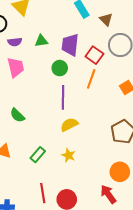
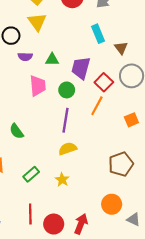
pink trapezoid: (16, 67) -> (38, 86), moved
red arrow: (108, 194) -> (81, 224), moved, turned 48

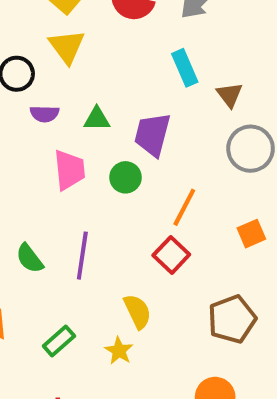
red square: (104, 82) -> (171, 255), moved
purple line: (65, 120) -> (82, 256), moved
yellow semicircle: (68, 149) -> (138, 311), moved, turned 84

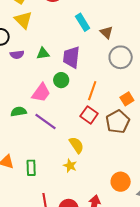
pink trapezoid: (69, 170) -> (41, 93), moved, turned 50
purple line: (82, 256) -> (45, 121), turned -55
green semicircle: (30, 258) -> (19, 112), moved, turned 126
brown pentagon: (232, 319) -> (118, 122), moved
green rectangle: (59, 341) -> (31, 168), moved, turned -42

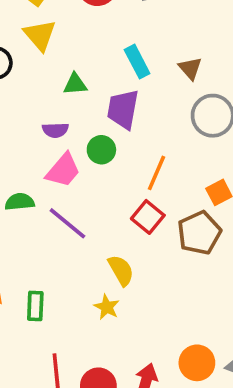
cyan rectangle: (83, 22) -> (137, 62), moved
green triangle: (43, 53) -> (75, 84), moved
purple semicircle: (17, 55) -> (55, 130), moved
orange circle: (121, 182) -> (197, 363), moved

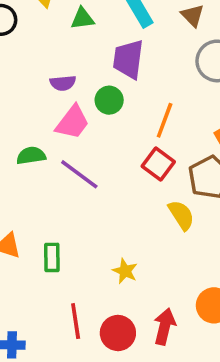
green triangle: (75, 84) -> (82, 19), moved
yellow semicircle: (121, 270) -> (181, 215), moved
yellow star: (107, 307) -> (125, 271), moved

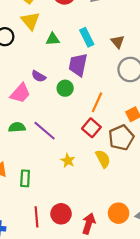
purple semicircle: (63, 83) -> (39, 76), turned 32
pink trapezoid: (72, 122) -> (20, 93), moved
green semicircle: (31, 156) -> (17, 127), moved
yellow star: (125, 271) -> (68, 161), moved
red circle: (118, 333) -> (61, 214), moved

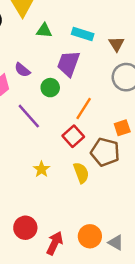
cyan rectangle: (87, 37) -> (83, 34), turned -54
purple line: (45, 131) -> (29, 116), moved
brown pentagon: (121, 138) -> (105, 152), turned 30

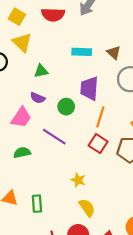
green triangle: (44, 31) -> (41, 71), moved
purple trapezoid: (68, 64) -> (89, 88), moved
yellow semicircle: (81, 173) -> (87, 208), moved

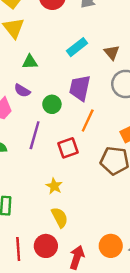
cyan rectangle: (82, 52) -> (77, 47), turned -48
purple line: (54, 137) -> (35, 135), turned 65
red square: (98, 144) -> (68, 148), moved, turned 30

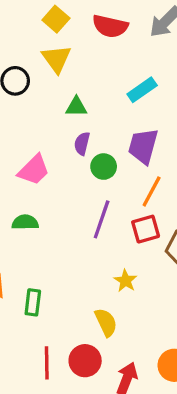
purple semicircle: (22, 91) -> (82, 143), moved, turned 70
purple line: (35, 135) -> (102, 219), moved
red square: (68, 148) -> (146, 229), moved
yellow star: (54, 186) -> (125, 281), moved

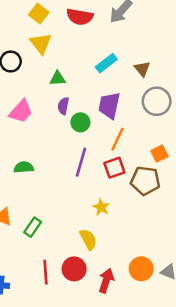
pink trapezoid: (34, 170) -> (21, 111), moved
green rectangle: (33, 302) -> (33, 227), turned 30

